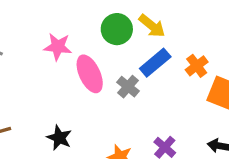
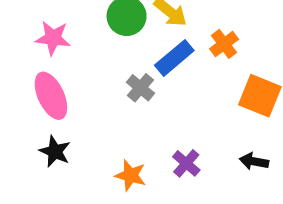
orange cross: (197, 66) -> (224, 44), moved
pink ellipse: (90, 74) -> (51, 96), moved

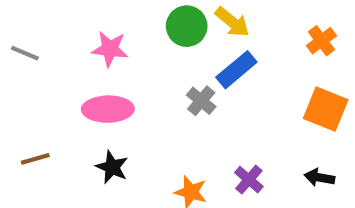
orange cross: (224, 44) -> (321, 41), moved
pink ellipse: (51, 96) -> (108, 109), turned -66

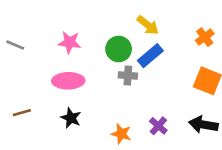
green circle: (187, 26) -> (119, 49), moved
gray cross: (201, 101) -> (128, 76), turned -36
black arrow: (319, 178) -> (203, 125), size x1.5

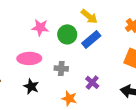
pink star: (70, 42) -> (40, 27), moved
gray cross: (128, 76) -> (61, 68), moved
purple cross: (158, 126) -> (92, 82), moved

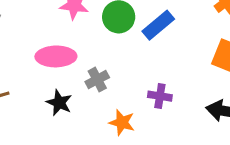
gray cross: (61, 68) -> (97, 80), moved, turned -32
purple cross: (92, 82) -> (160, 96), turned -32

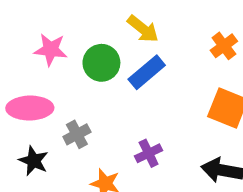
purple cross: (160, 96) -> (149, 153), turned -35

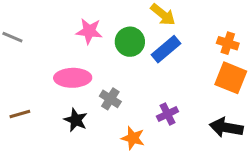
orange cross: (224, 46) -> (228, 43), moved, turned -35
gray cross: (77, 134) -> (110, 99), turned -30

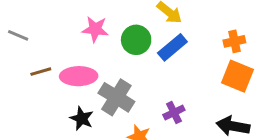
orange cross: (228, 43) -> (234, 41), turned -30
gray cross: (110, 99) -> (116, 97), size x1.6
brown line: (20, 114) -> (41, 72), moved

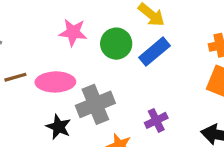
gray cross: (116, 97) -> (95, 104), turned 36

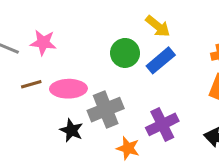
pink star: (73, 32) -> (43, 43), moved
purple cross: (156, 120) -> (162, 124), size x1.5

